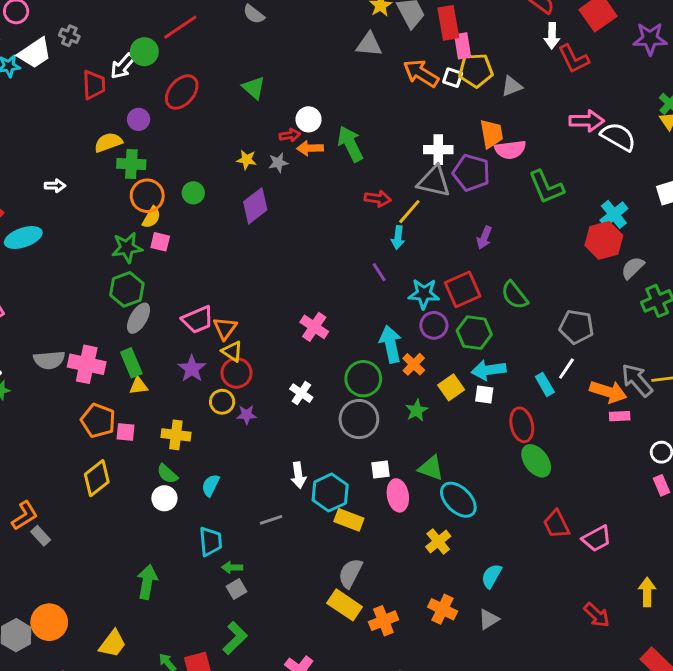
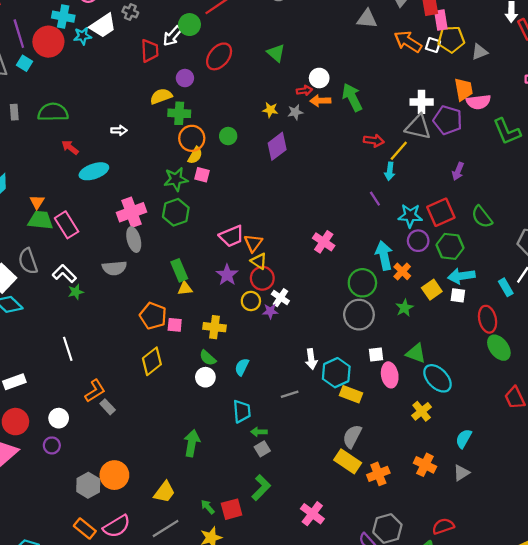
gray ellipse: (139, 318) -> (134, 240), moved, turned -45
pink cross: (87, 364) -> (131, 212), moved, turned -32
white cross: (301, 393) -> (280, 298), moved

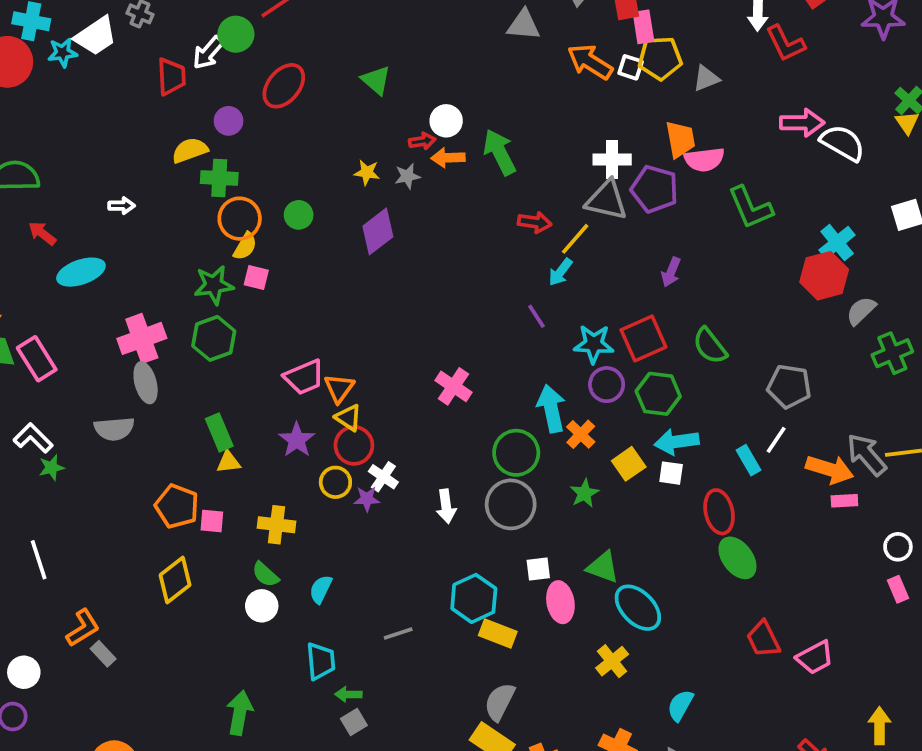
cyan arrow: (390, 171) -> (560, 272), turned 30
white arrow: (311, 359) -> (446, 506), moved

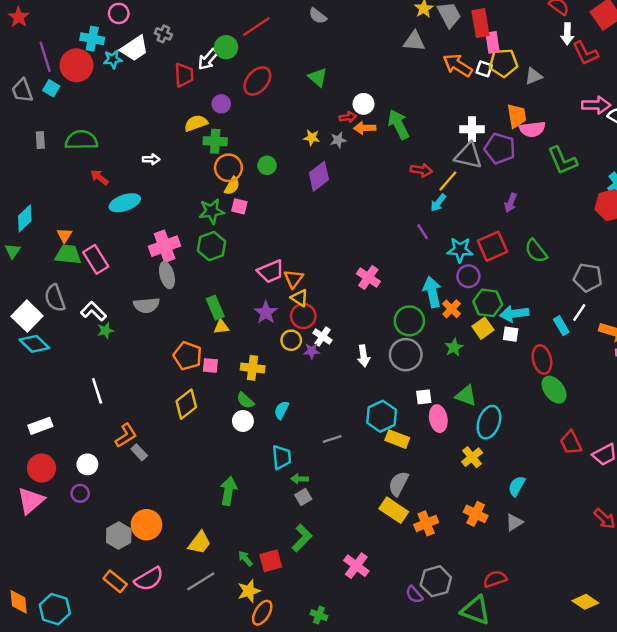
green hexagon: (658, 394) -> (488, 303), moved
cyan ellipse: (638, 608) -> (489, 422), turned 64

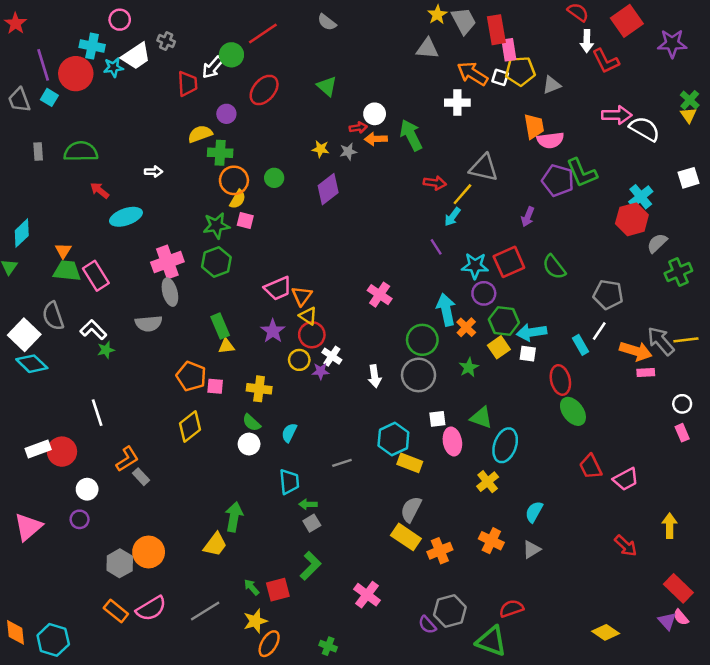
white cross: (472, 129) -> (457, 103), moved
purple pentagon: (500, 148) -> (558, 180), moved
red circle: (42, 468) -> (62, 452), moved
yellow trapezoid: (200, 543) -> (215, 544), moved

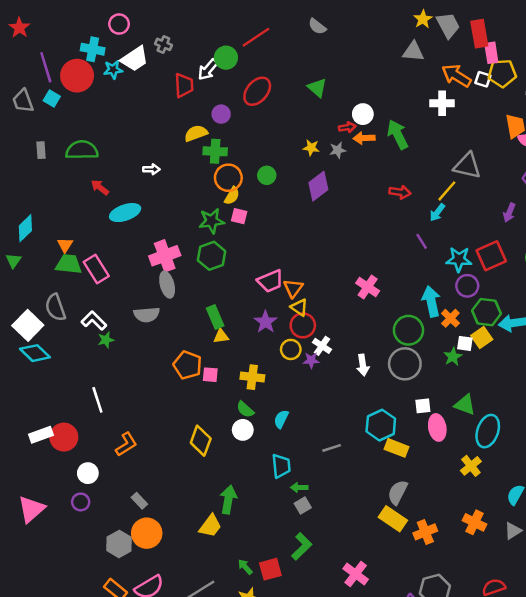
red arrow: (435, 183) -> (400, 192), moved
white square: (528, 354) -> (465, 343), moved
yellow diamond: (190, 426) -> (201, 441), moved, turned -32
gray rectangle: (141, 477) -> (139, 501), moved

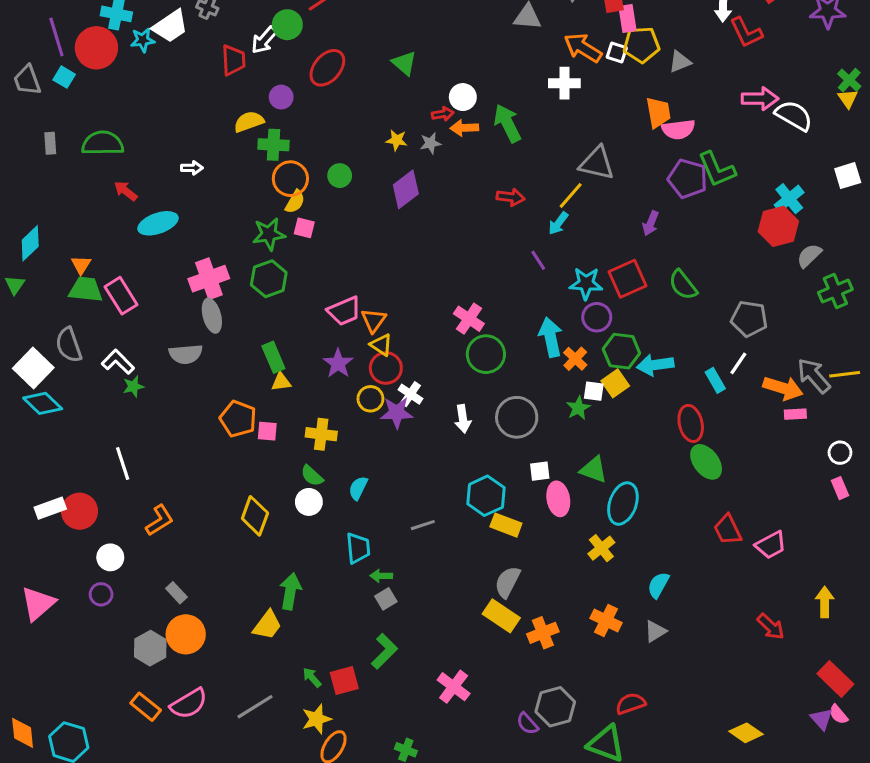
green circle: (408, 330) -> (486, 354), moved
purple star: (311, 360) -> (397, 413), size x1.5

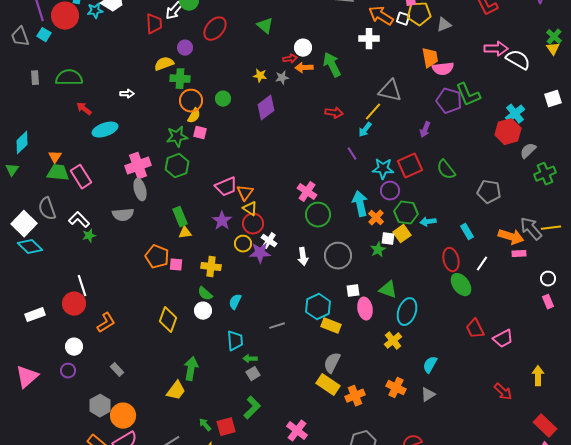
white line: (738, 363) -> (482, 264), moved
cyan arrow: (655, 365) -> (428, 222), size x0.7
red circle: (79, 511) -> (74, 304), moved
orange circle: (186, 634) -> (123, 416), moved

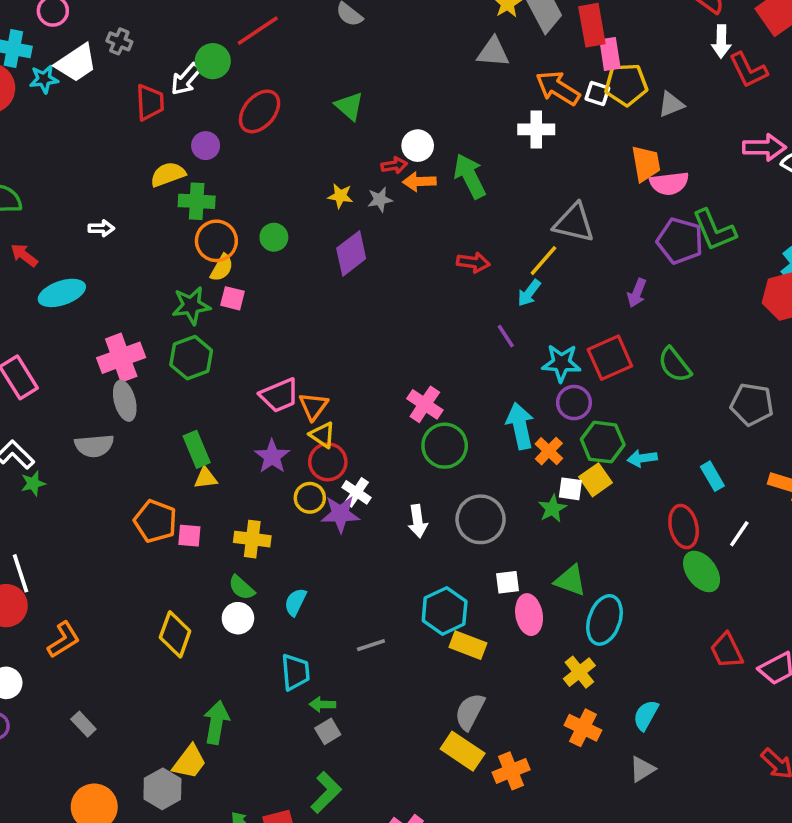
orange cross: (396, 388) -> (583, 728), moved
gray hexagon: (100, 406) -> (162, 789), moved

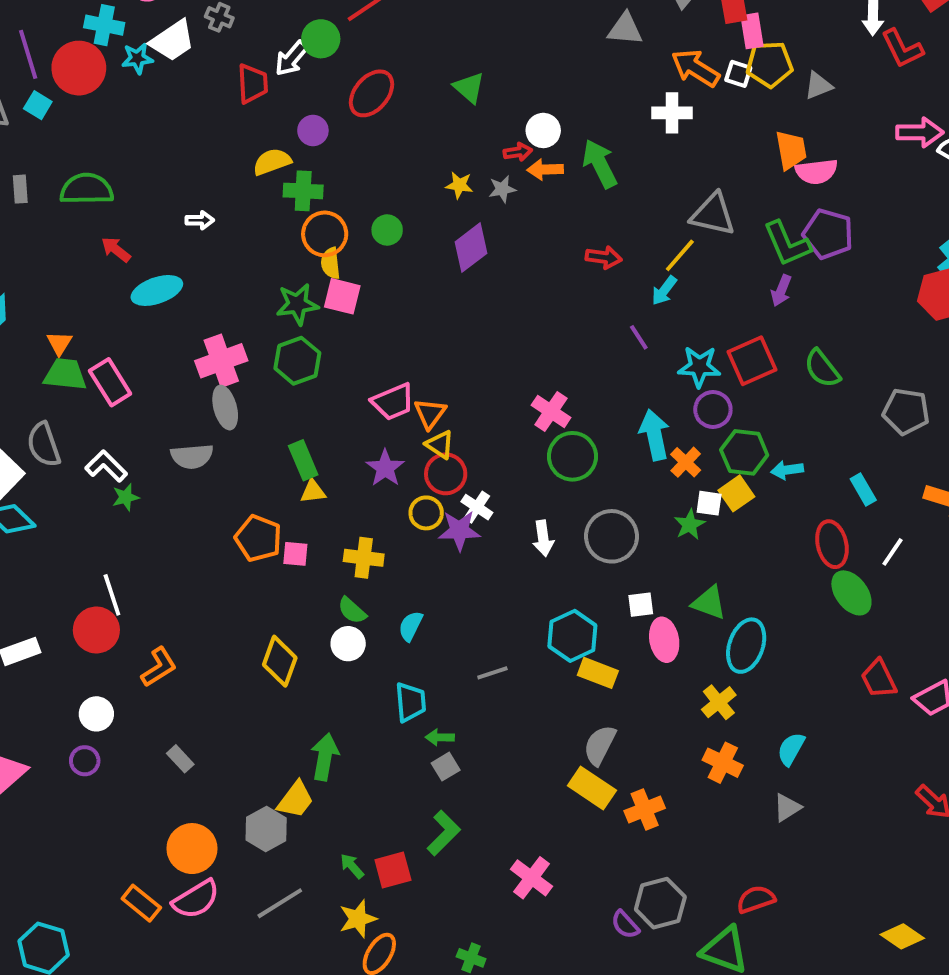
green L-shape: (714, 230) -> (787, 244), moved
yellow semicircle: (222, 268) -> (331, 263), turned 144
pink square: (233, 298) -> (342, 296), size x1.4

